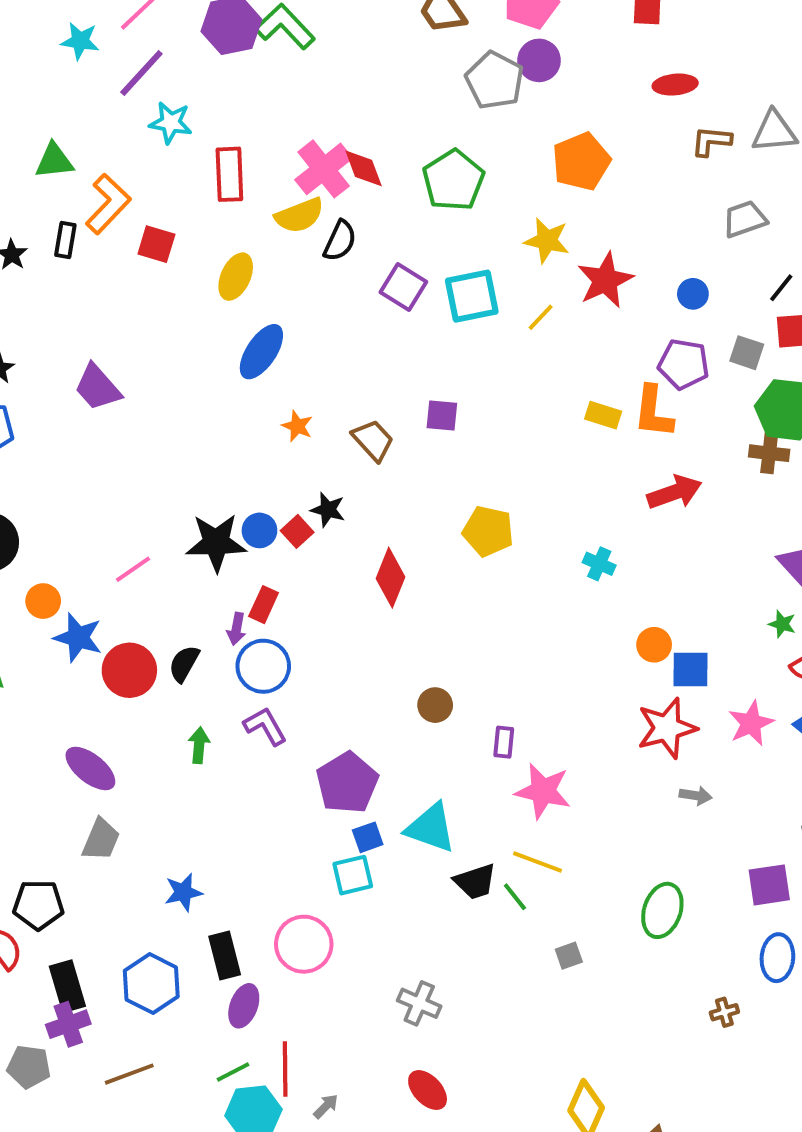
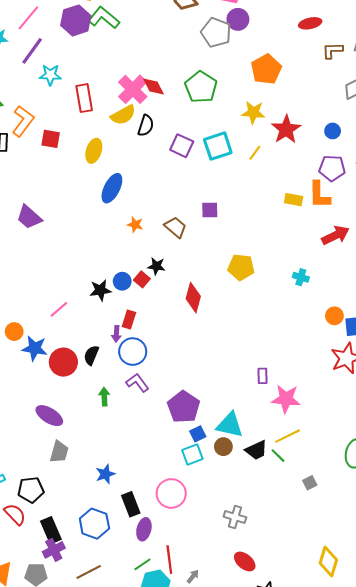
black star: (216, 543) -> (100, 290), size x0.7
brown circle: (435, 705) -> (223, 447), moved
yellow line: (538, 862) -> (288, 436), turned -40

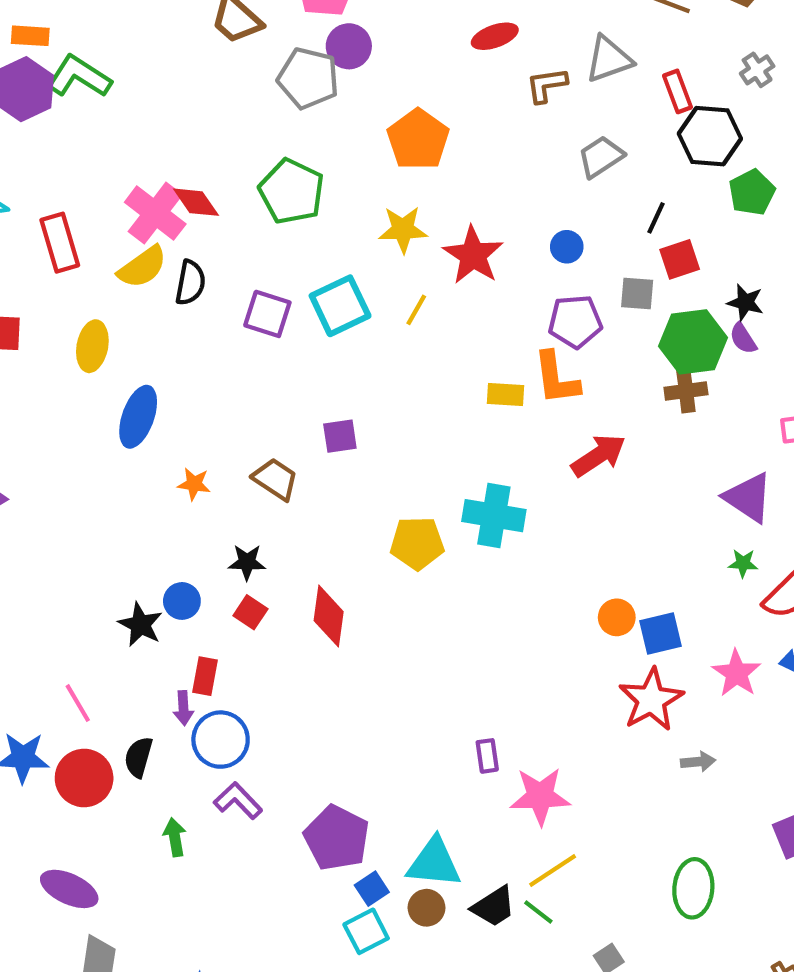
cyan cross: (301, 277) -> (494, 516), moved, size x1.8
red square: (142, 279) -> (250, 612), moved
black star: (100, 290) -> (140, 625), turned -30
pink line: (59, 309) -> (78, 703), moved, turned -72

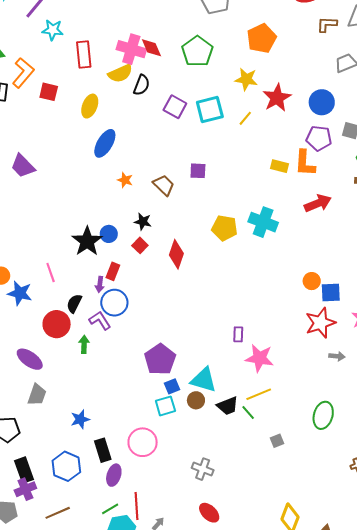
pink cross: (155, 213) -> (131, 49), turned -32
blue circle: (567, 247) -> (322, 102), size x1.6
black star: (140, 625) -> (87, 241), size x1.4
red circle: (84, 778) -> (57, 324), moved
purple L-shape: (238, 801) -> (100, 321), moved

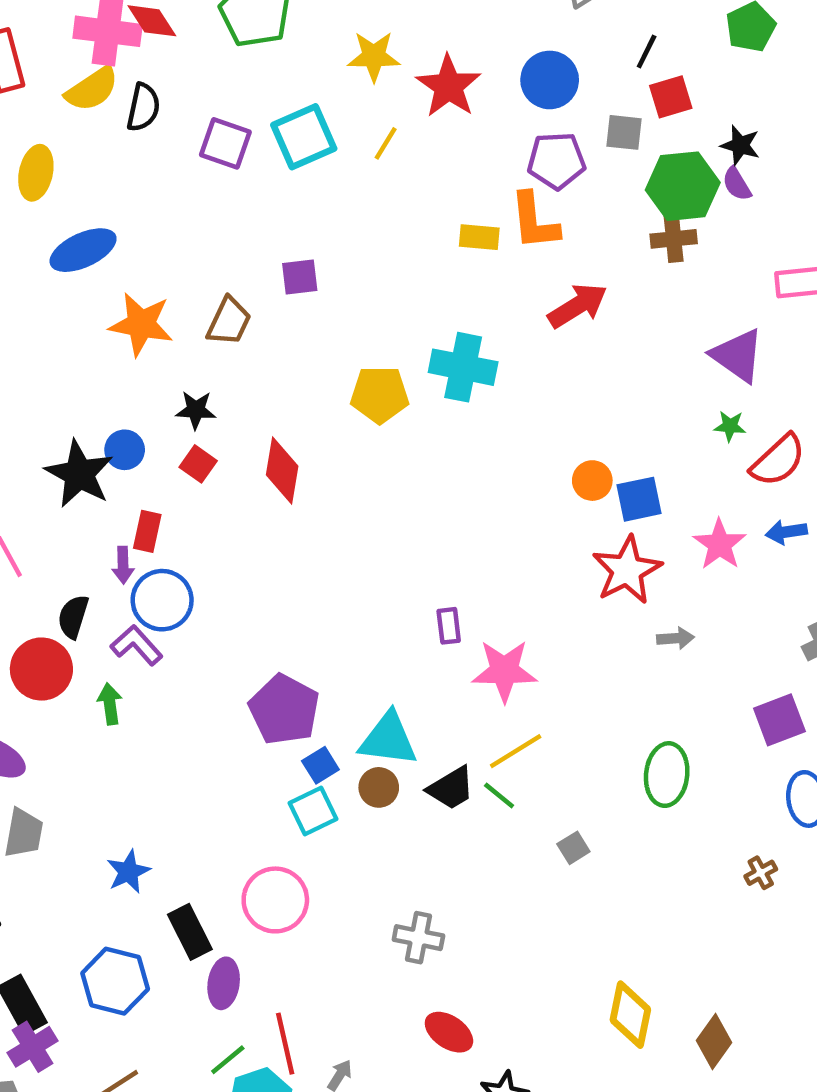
blue ellipse: (105, 143) -> (83, 250), turned 44
orange star: (125, 180) -> (141, 324), size x1.8
brown trapezoid: (164, 185) -> (229, 321), turned 80

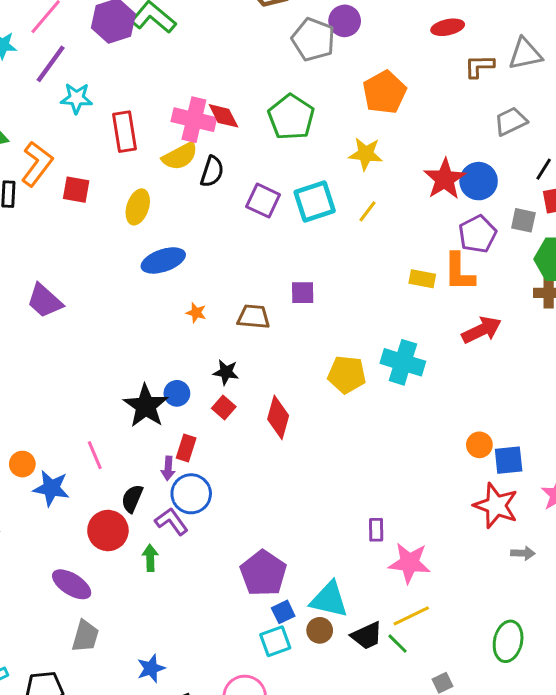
red star: (449, 86) -> (445, 179), moved
purple pentagon: (556, 161) -> (478, 234), turned -30
brown trapezoid: (229, 321) -> (254, 317), turned -116
orange star: (141, 324) -> (196, 313), size x0.5
red star: (627, 570) -> (496, 506), turned -30

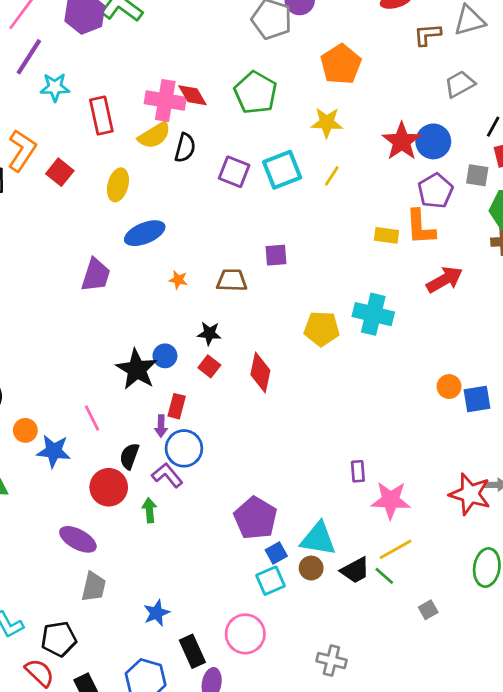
red square: (76, 190) -> (60, 172), turned 32
purple trapezoid: (45, 301) -> (96, 275), moved, turned -111
red star: (496, 506) -> (470, 494), moved

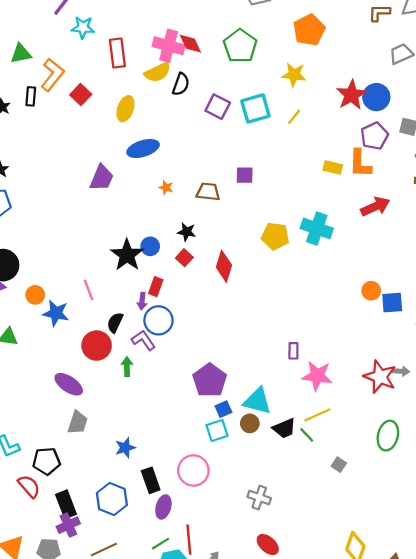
gray square: (428, 610) -> (339, 465), turned -32

